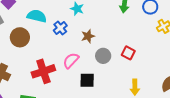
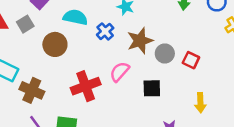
brown star: (88, 36) -> (140, 41), size x1.5
gray circle: (103, 56) -> (165, 53), moved
black square: (87, 80) -> (152, 88), moved

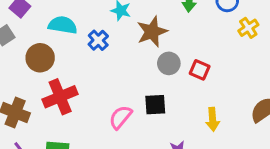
brown star: (140, 41) -> (152, 32), moved
pink semicircle: (120, 72) -> (120, 117), moved
red cross: (86, 86) -> (60, 97), moved

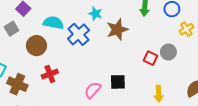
blue cross: (98, 40) -> (78, 34), size x1.5
gray circle: (169, 63) -> (168, 52), moved
red cross: (60, 97) -> (50, 74), size x0.7

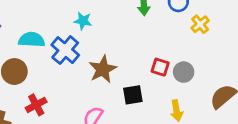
brown star: (117, 30) -> (103, 69), moved
gray circle: (168, 52) -> (184, 72), moved
black square: (118, 82) -> (133, 95), moved

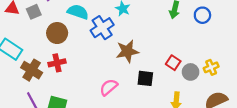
yellow cross: (200, 24) -> (211, 67), moved
red cross: (36, 105) -> (57, 63), moved

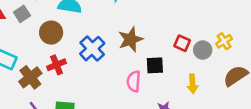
blue cross: (102, 28) -> (92, 49), moved
brown cross: (32, 70) -> (30, 77), turned 30
pink semicircle: (109, 87) -> (134, 81), moved, turned -36

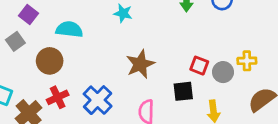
yellow cross: (224, 41) -> (247, 61), turned 35
blue cross: (92, 49) -> (98, 100), moved
black square: (155, 65) -> (183, 91), moved

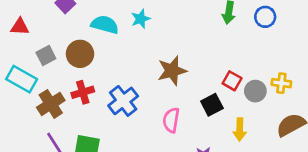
cyan star: (123, 13) -> (141, 19), moved, turned 30
gray square: (15, 41) -> (46, 56), moved
black square: (183, 91) -> (212, 105), turned -30

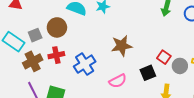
gray square: (46, 56) -> (35, 35), moved
pink semicircle: (171, 120) -> (118, 81), turned -132

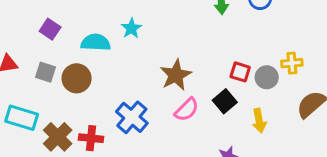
gray square: (35, 35) -> (45, 72), moved, turned -32
red cross: (56, 55) -> (91, 138), moved, turned 35
pink semicircle: (118, 81) -> (187, 110), moved

